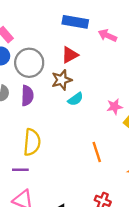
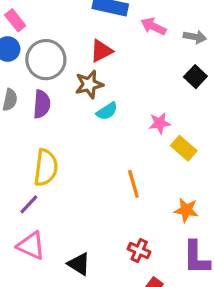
purple line: (20, 170) -> (29, 204), turned -49

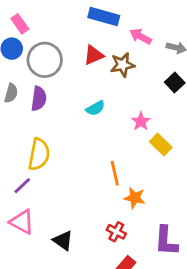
brown star: (89, 84) -> (123, 65), moved
pink star: (160, 123) -> (141, 121), turned -30
orange star: (186, 210) -> (135, 198), moved

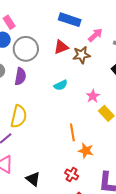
pink arrow: (141, 36) -> (95, 35), turned 105

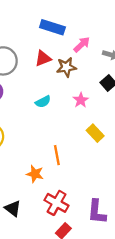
pink star: (93, 96) -> (81, 100), moved
orange star: (86, 151) -> (35, 174), moved
red cross: (72, 175) -> (57, 203), size x1.5

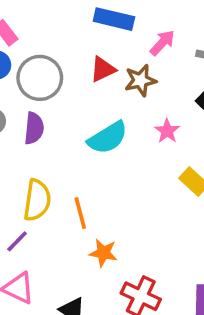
cyan semicircle: (43, 102) -> (108, 138), size x1.6
orange line: (57, 155) -> (80, 213), moved

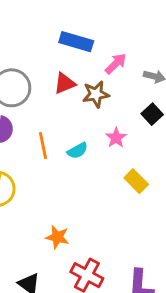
cyan semicircle: (108, 138) -> (77, 151), moved, size x0.6
orange line: (80, 213) -> (43, 146), moved

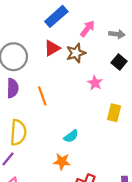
blue rectangle: (76, 42) -> (56, 16), turned -50
cyan semicircle: (77, 151) -> (71, 136), moved
yellow rectangle: (136, 181) -> (114, 113), turned 66

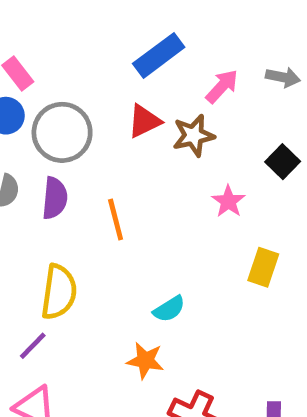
gray arrow: (117, 34) -> (283, 77), moved

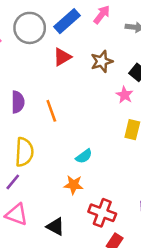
pink arrow: (222, 86) -> (102, 15), moved
gray circle: (62, 132) -> (30, 28), moved
brown star: (194, 135) -> (102, 61), moved
pink star: (228, 201) -> (125, 95), moved

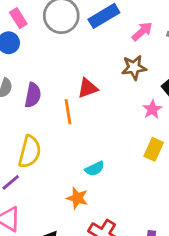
pink arrow: (102, 15) -> (142, 31), moved
red triangle: (62, 57) -> (88, 88), moved

